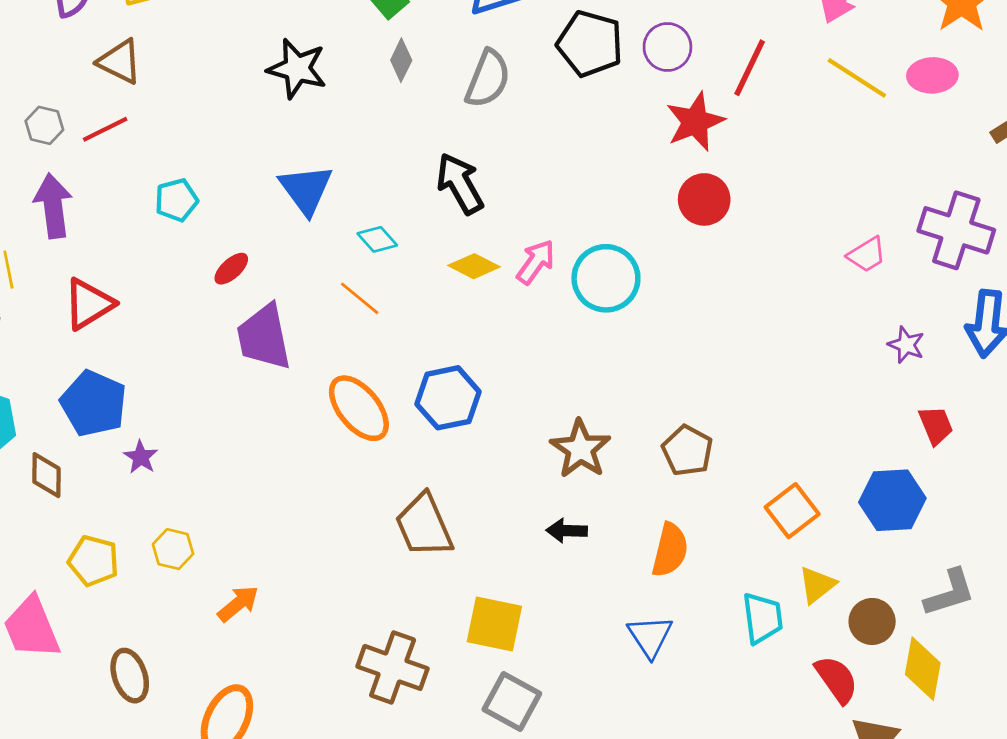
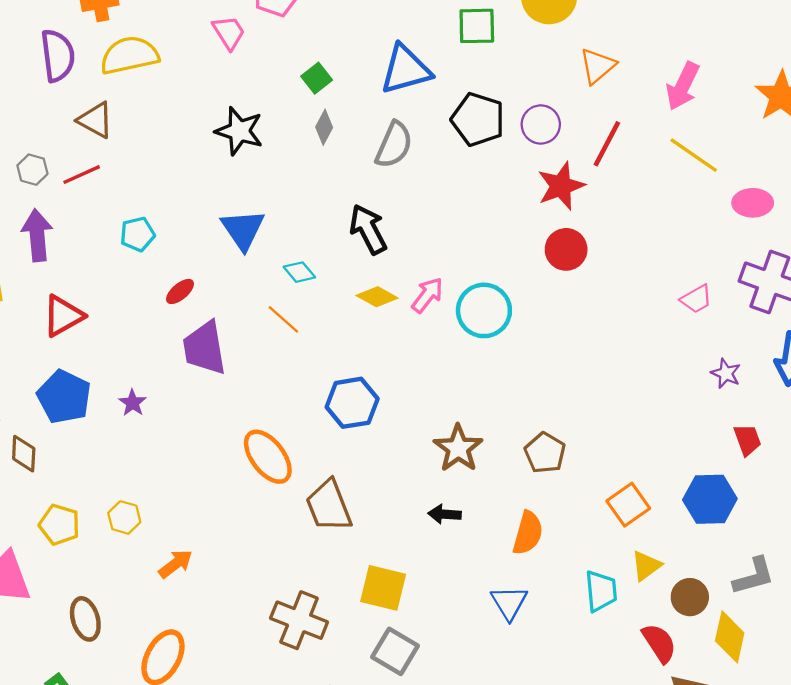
pink ellipse: (932, 75) -> (753, 203), moved
orange ellipse: (359, 408) -> (268, 457), moved
purple star: (141, 457) -> (133, 403), moved

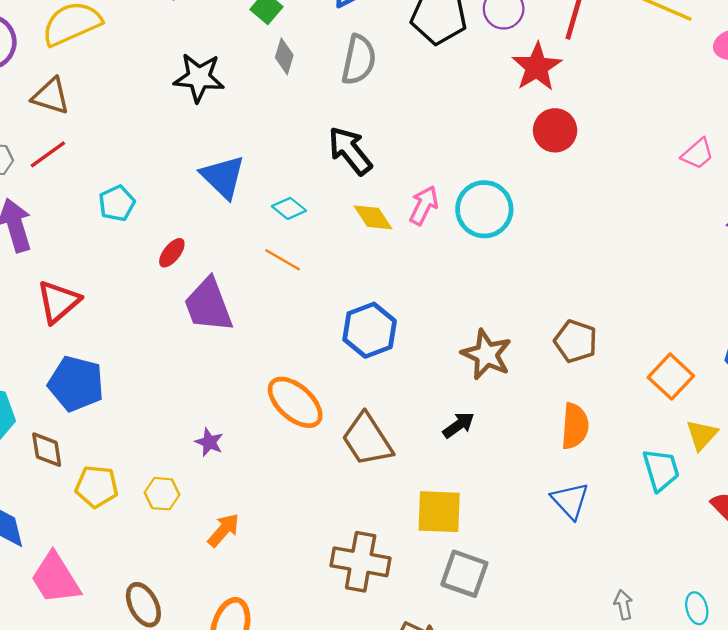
yellow diamond: (377, 297) -> (373, 217), turned 39
purple star: (133, 403) -> (209, 442), moved
black arrow: (445, 514) -> (459, 425), moved, turned 152
yellow pentagon: (59, 525) -> (97, 486), moved

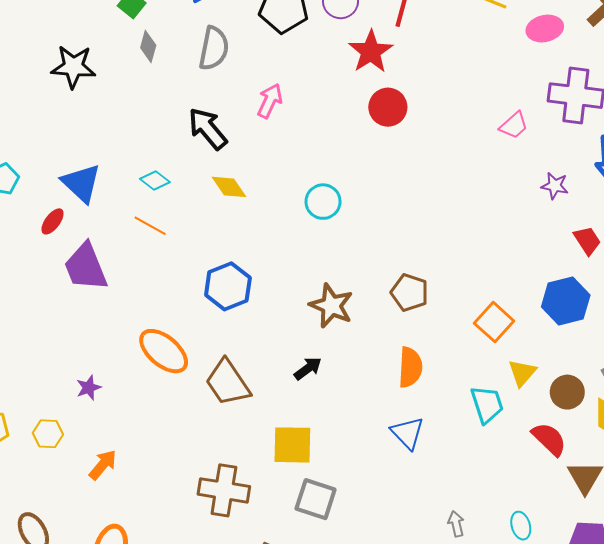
blue triangle: (223, 177) -> (81, 183), moved
pink arrow: (424, 205) -> (270, 101), moved
cyan circle: (484, 209) -> (323, 202), moved, size x0.7
purple star: (209, 442) -> (89, 388), turned 30

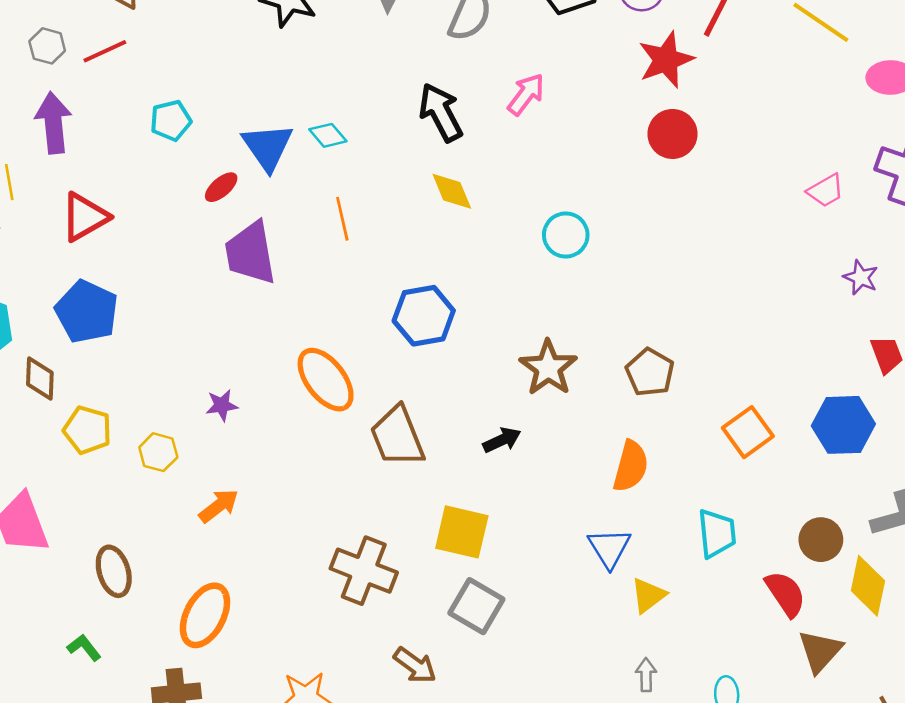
cyan diamond: (155, 180) -> (328, 135), moved
orange line: (150, 226) -> (342, 219), turned 36
yellow triangle: (522, 373) -> (648, 595), moved

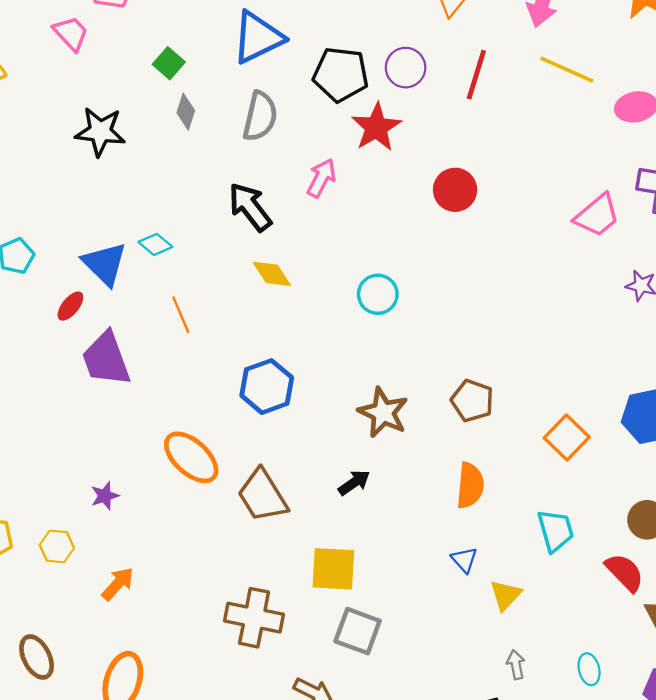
red star: (666, 60) -> (376, 127), moved
pink trapezoid: (826, 191) -> (597, 215), size x1.4
blue triangle: (609, 548) -> (464, 560), size x0.7

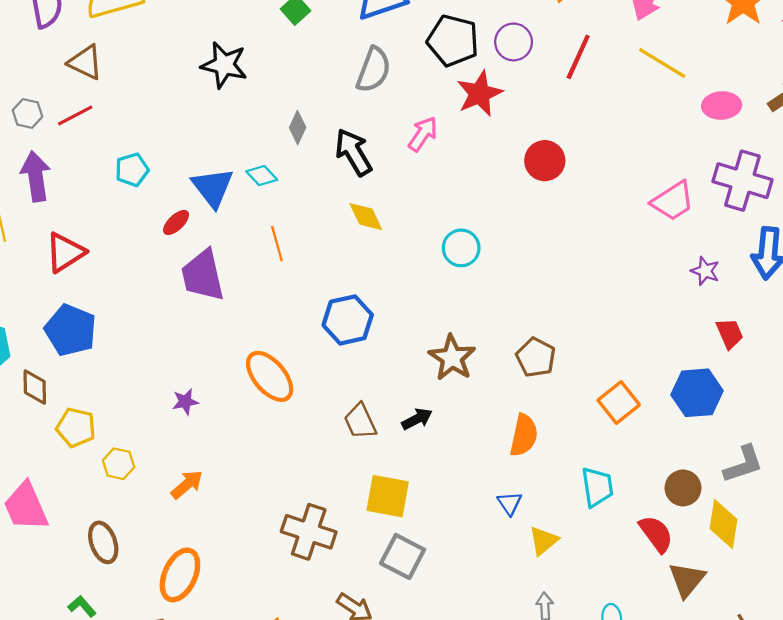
gray diamond: (186, 112) -> (298, 127), moved
brown trapezoid: (263, 496) -> (360, 421), moved, size x0.7
yellow hexagon: (57, 546) -> (119, 464), moved

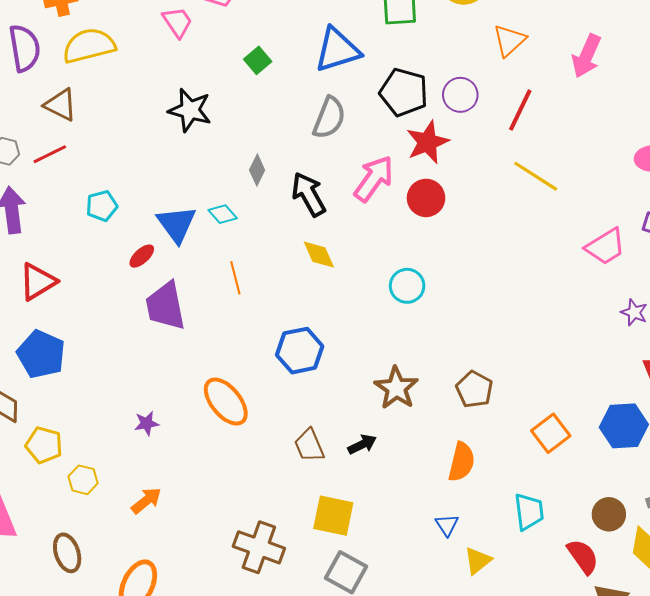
yellow line: (662, 63) -> (536, 176), moved
pink arrow: (423, 134) -> (374, 179), size x1.4
red circle: (545, 161) -> (426, 198), moved

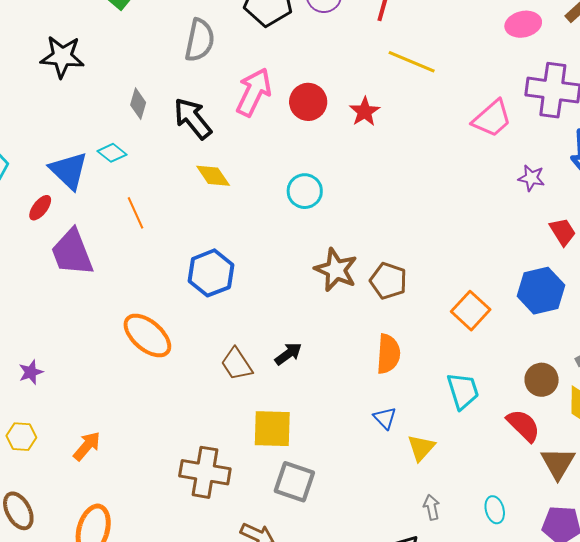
red star: (427, 142) -> (365, 112), moved, size x0.7
brown star: (396, 388) -> (336, 270), moved
purple star: (147, 423) -> (31, 372), moved

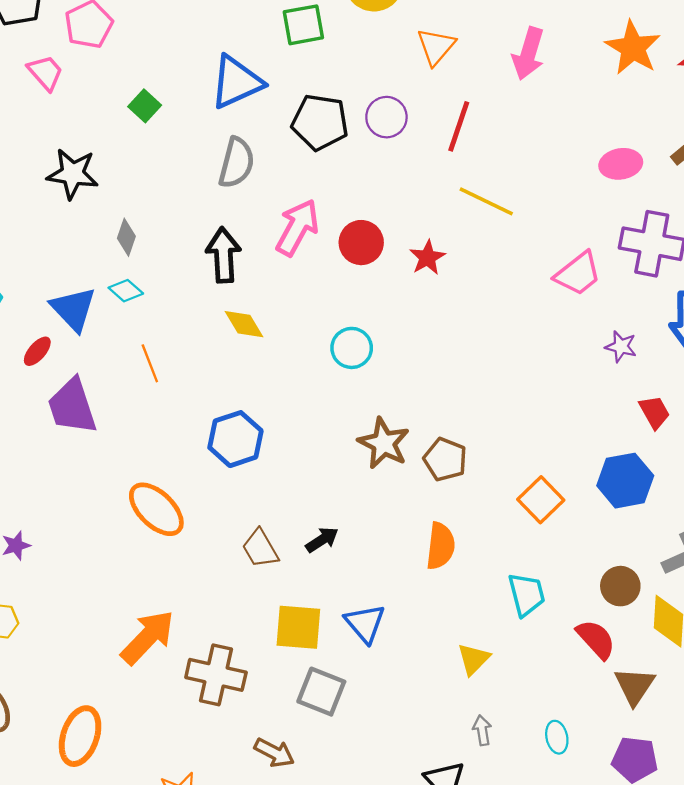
gray diamond: (138, 104) -> (126, 237), moved
black arrow: (193, 119) -> (223, 255), turned 33
blue triangle: (385, 418) -> (365, 623), moved, size x1.5
orange arrow: (87, 446) -> (148, 637), moved, size x1.6

